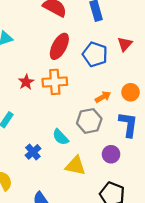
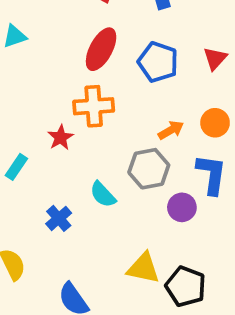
red triangle: (125, 44) -> (215, 58), moved
red star: (26, 82) -> (61, 137), moved
purple circle: (111, 154) -> (182, 207), moved
yellow triangle: (75, 166) -> (143, 268), moved

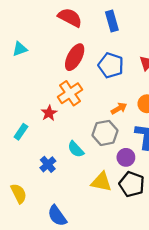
orange cross: (94, 106) -> (70, 93), turned -30
yellow triangle: (143, 268) -> (101, 182), moved
black pentagon: (186, 286) -> (132, 184), moved

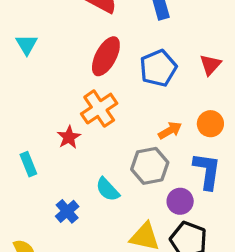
cyan triangle: (20, 49) -> (27, 44), turned -42
blue pentagon: (111, 65) -> (158, 68), turned 30
cyan rectangle: (21, 132) -> (28, 164), turned -56

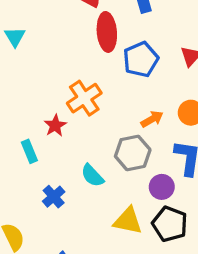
red ellipse: (106, 56) -> (107, 32), moved, turned -33
cyan rectangle: (28, 164) -> (29, 151), moved

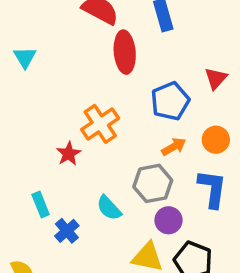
blue pentagon: (141, 59) -> (170, 101), moved
cyan rectangle: (29, 151) -> (41, 204), moved
purple circle: (162, 187) -> (168, 220), moved

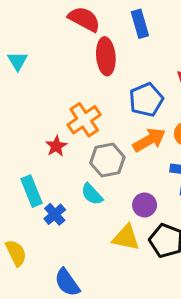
orange arrow: (174, 147) -> (149, 140), size x1.5
gray hexagon: (153, 183) -> (107, 160), moved
cyan rectangle: (41, 204) -> (31, 191), size x1.4

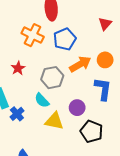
blue pentagon: (146, 100) -> (65, 39), moved
orange cross: (84, 120) -> (33, 35), moved, turned -30
yellow triangle: (126, 238) -> (54, 121), moved

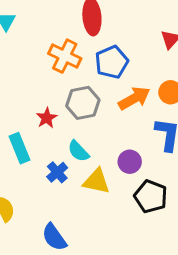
red star: (18, 68) -> (47, 118), moved
gray hexagon: (52, 78) -> (83, 103), moved
blue cross: (17, 114) -> (57, 172), moved

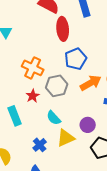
orange cross: (65, 56) -> (33, 68), moved
blue cross: (57, 172) -> (40, 145), moved
yellow triangle: (96, 181) -> (66, 138), turned -36

